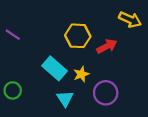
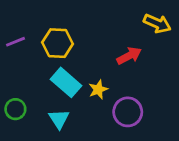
purple line: (13, 35) -> (15, 42), turned -56
yellow hexagon: (78, 36) -> (58, 43), moved
cyan triangle: (65, 99) -> (59, 119), moved

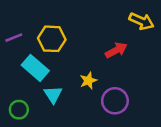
cyan rectangle: (66, 82) -> (35, 68), moved
green circle: (15, 109) -> (19, 110), moved
cyan triangle: (59, 119) -> (53, 94), moved

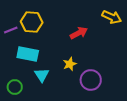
yellow hexagon: (52, 39) -> (32, 22), moved
red arrow: (116, 50) -> (79, 33), moved
cyan rectangle: (35, 68) -> (28, 54), turned -30

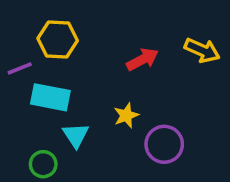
yellow arrow: (112, 17) -> (202, 50), moved
purple line: (11, 30) -> (20, 68), moved
green circle: (15, 87) -> (43, 164), moved

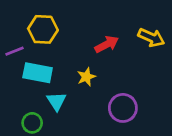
yellow star: (126, 115) -> (86, 77), moved

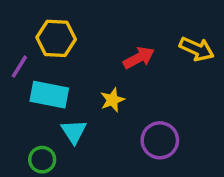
purple line: (15, 51) -> (19, 67), turned -36

